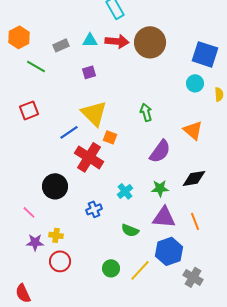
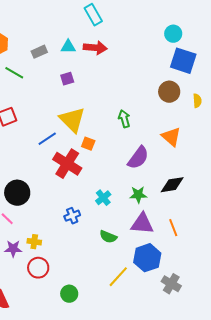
brown circle: (150, 42) -> (169, 92), moved, size x0.7
cyan circle: (195, 83) -> (173, 34), moved
black circle: (55, 186) -> (17, 193), moved
green circle: (111, 268) -> (69, 294), moved

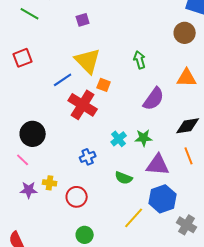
orange triangle: (171, 137) -> (187, 78), turned -40
green star: (138, 195) -> (144, 138), moved
orange line: (173, 228) -> (189, 156), moved
red circle: (38, 268) -> (77, 197), moved

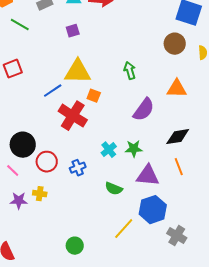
yellow triangle: (88, 61) -> (78, 72), turned -44
red circle: (77, 197) -> (47, 162), moved

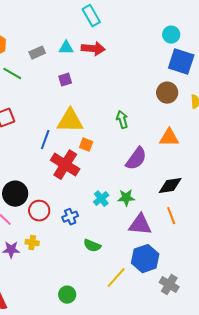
blue line: (53, 91) -> (45, 140), turned -36
green semicircle: (114, 189) -> (92, 246), moved

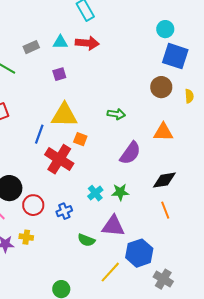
green arrow: (122, 120) -> (116, 114), turned 114
purple triangle: (140, 225) -> (113, 226), moved

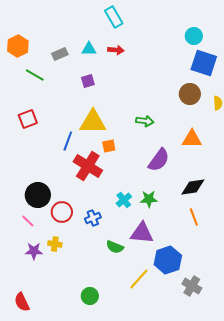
red arrow: (87, 43) -> (116, 50), size x0.7
orange square: (80, 139) -> (109, 146), turned -32

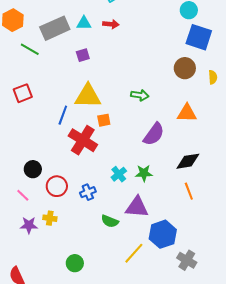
gray rectangle: (60, 54) -> (55, 28), size x1.8
black circle: (38, 195) -> (33, 169), size x0.7
green circle: (90, 296) -> (75, 263), moved

